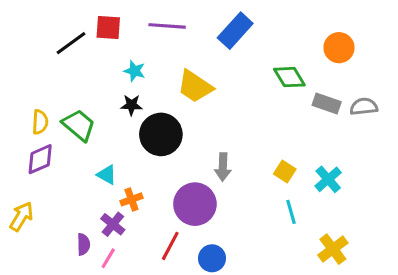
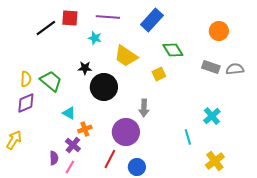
cyan star: (135, 71) -> (95, 38), moved
green diamond: (289, 77) -> (173, 50), moved
yellow square: (285, 172) -> (159, 74), moved, turned 32

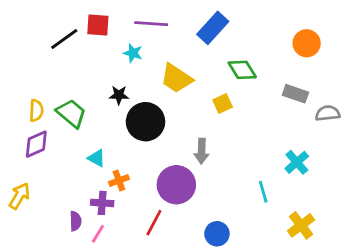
gray semicircle: (235, 69) -> (328, 113), moved
purple cross: (73, 145) -> (102, 203), turned -35
blue circle: (137, 167) -> (217, 234), moved

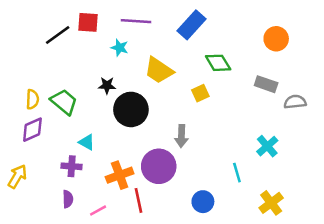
orange cross: (119, 181) -> (120, 175), moved, size x1.5
purple cross: (102, 203) -> (72, 166), moved
red line: (154, 223) -> (139, 200), turned -40
pink line: (98, 234) -> (98, 210), moved, turned 30
blue circle: (217, 234) -> (203, 202), moved

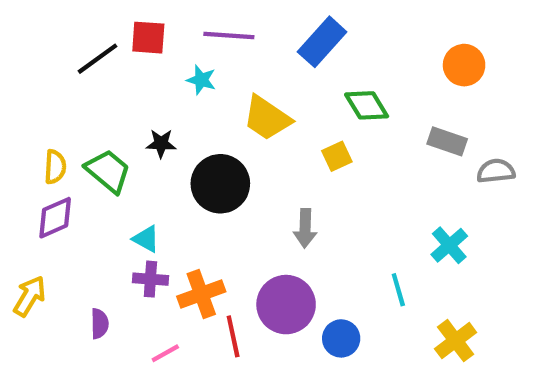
black star: (107, 85) -> (161, 143), moved
purple cross: (72, 166) -> (150, 279), moved
purple circle: (159, 166) -> (286, 305), moved
purple semicircle: (68, 199) -> (100, 324), moved

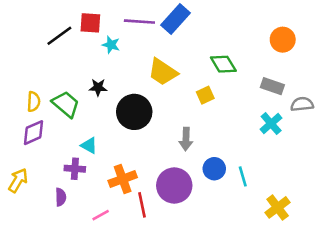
blue rectangle: (322, 42) -> (176, 19), moved
cyan star: (201, 80) -> (111, 45), moved
cyan cross: (449, 245) -> (271, 124), moved
purple cross: (150, 279) -> (75, 169), moved
blue circle: (341, 338) -> (214, 169), moved

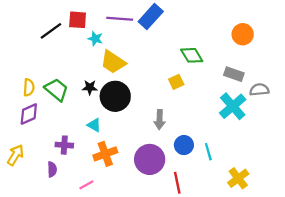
yellow trapezoid: (163, 72) -> (113, 62), moved
black star: (98, 87) -> (90, 87), moved
cyan cross: (271, 124) -> (233, 106), size x1.4
cyan triangle: (89, 145) -> (94, 125), moved
red line: (142, 205) -> (177, 183), moved

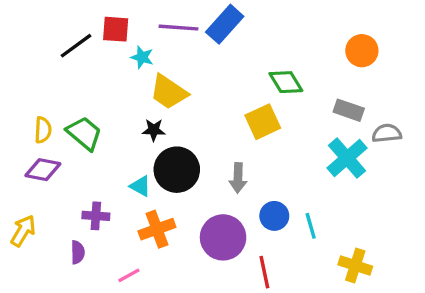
yellow square: (176, 82) -> (263, 122), size x1.5
black star: (90, 87) -> (154, 130), moved
black circle: (115, 96) -> (177, 170), moved
purple diamond: (29, 114) -> (43, 170), turned 35
yellow cross: (238, 178) -> (355, 265), turned -35

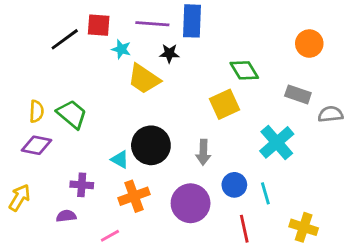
blue rectangle: (225, 24) -> (192, 21), turned -40
black star: (154, 130) -> (169, 53), moved
cyan cross: (347, 158) -> (277, 142), moved
purple semicircle: (78, 252) -> (66, 216), turned -96
red line: (264, 272) -> (244, 229), moved

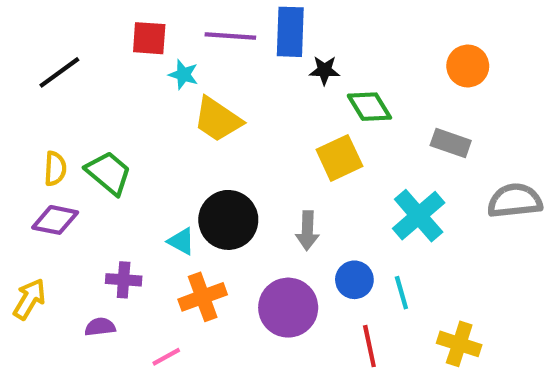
black line: (65, 39) -> (59, 72), moved
black star: (169, 53) -> (325, 70), moved
gray semicircle: (330, 114) -> (515, 201), moved, size x1.4

